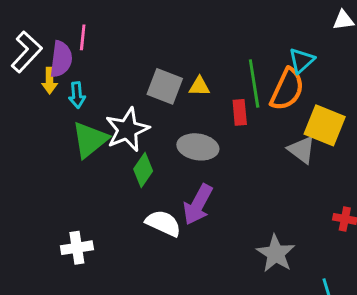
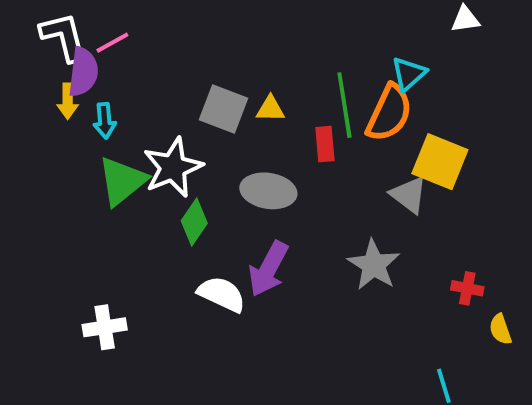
pink line: (83, 37) -> (112, 43), turned 55
white L-shape: (27, 52) -> (64, 37), moved, turned -57
gray star: (276, 253) -> (374, 265), moved

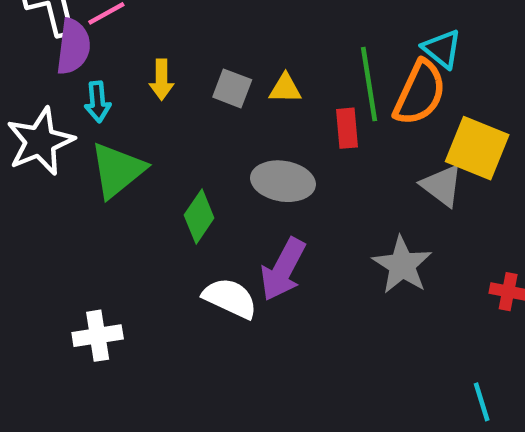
cyan triangle: (409, 74) -> (442, 49), turned -39
yellow arrow: (68, 101) -> (162, 80), moved
gray square: (224, 109) -> (232, 88), size x0.7
white star: (173, 167) -> (40, 141), moved

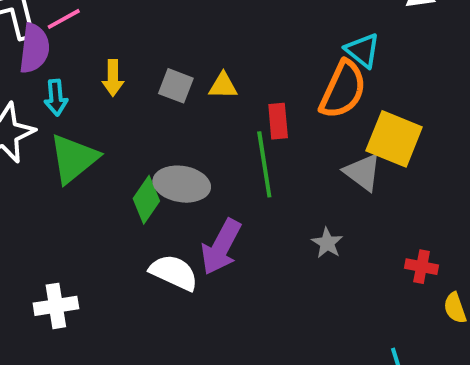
green line: (369, 84) -> (264, 164), moved
gray ellipse: (283, 181) -> (182, 184), moved
gray star: (402, 265) -> (327, 243), size x0.6

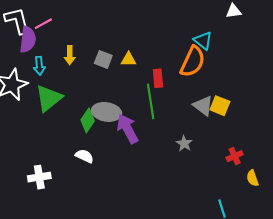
yellow square: (394, 139) -> (220, 106), moved, size x0.7
purple arrow: (221, 247) -> (127, 129), moved, turned 124
red cross: (422, 267) -> (235, 156), turned -35
white semicircle: (174, 273) -> (84, 156), moved, size x0.7

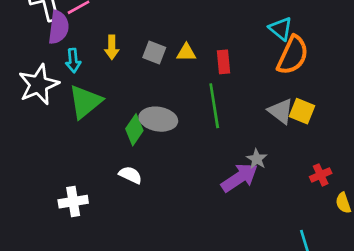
orange semicircle: (193, 62) -> (293, 55), moved
red rectangle: (158, 78) -> (224, 62), moved
purple arrow: (127, 129) -> (239, 178), moved, turned 84

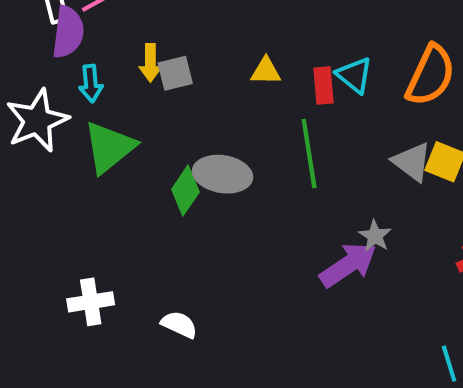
cyan triangle: (281, 29) -> (354, 75), moved
gray square: (154, 53) -> (175, 73), moved, turned -35
white semicircle: (130, 175) -> (179, 324), moved

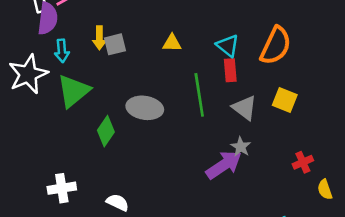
red rectangle: (323, 86) -> (230, 70), moved
gray triangle: (412, 162) -> (245, 108), moved
green diamond: (185, 191) -> (106, 131), moved

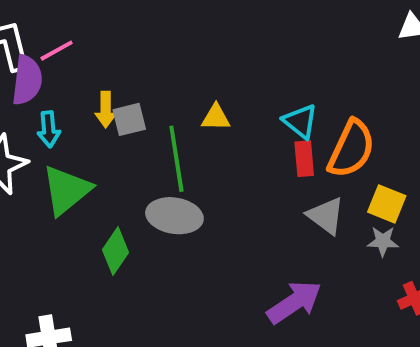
orange semicircle: (276, 46) -> (351, 149), moved
green line: (199, 95) -> (176, 159), moved
gray star: (241, 147) -> (383, 241), moved, turned -30

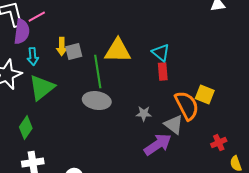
yellow triangle: (216, 117) -> (118, 51), size x1.8
orange semicircle: (351, 149) -> (187, 106), moved, turned -52
gray triangle: (326, 216) -> (174, 125), moved
gray star: (383, 241) -> (144, 114), moved
green diamond: (115, 251) -> (26, 128), moved

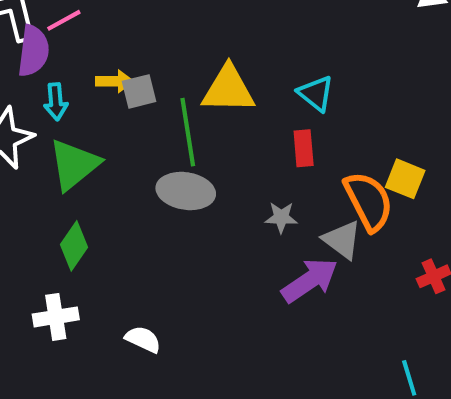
yellow arrow: (62, 47) -> (115, 81), turned -90
red rectangle: (163, 72) -> (304, 148), moved
green diamond: (26, 128) -> (74, 246), moved

